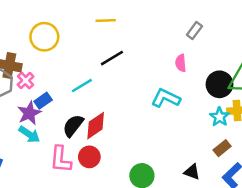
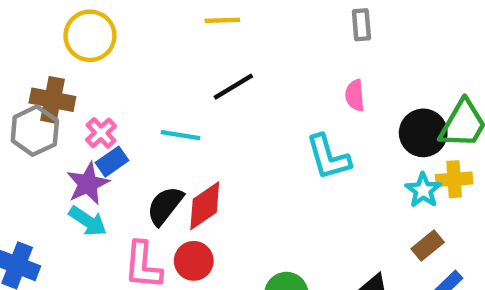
gray rectangle: (194, 30) -> (361, 25), moved, turned -42
yellow circle: (44, 37) -> (90, 36), moved
pink cross: (26, 81) -> (101, 133), moved
cyan line: (82, 86) -> (180, 135), turned 40
cyan L-shape: (166, 98) -> (328, 157), turned -132

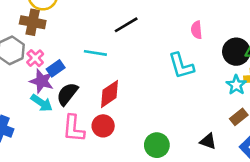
brown cross: (52, 100) -> (33, 22), moved
pink cross: (101, 133) -> (35, 58), moved
purple star: (88, 184) -> (42, 81), turned -30
black semicircle: (165, 206) -> (67, 94), moved

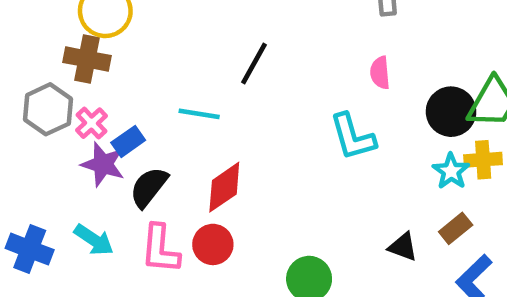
black line: (126, 25) -> (254, 64), turned -30
cyan arrow: (42, 103) -> (94, 240), moved
black triangle: (208, 141) -> (403, 247), moved

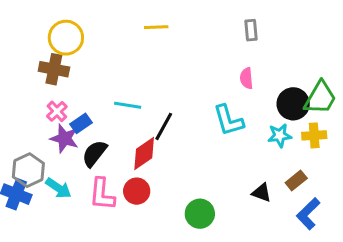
black line: (254, 64) -> (164, 126), moved
gray hexagon: (48, 109) -> (28, 170), moved
cyan star: (451, 171) -> (280, 135), moved, turned 30

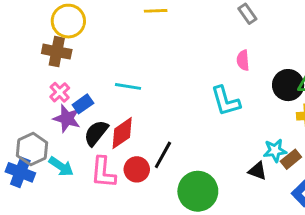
gray rectangle: (251, 30) -> (247, 14), turned -30
black line: (164, 126) -> (163, 155), moved
cyan star: (280, 135) -> (275, 150), moved
red diamond: (144, 153) -> (122, 133), moved
green circle: (200, 214) -> (198, 191), size x1.4

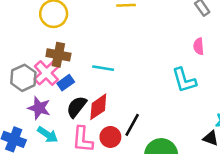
brown cross: (57, 52) -> (58, 55), moved
pink cross: (60, 92) -> (46, 73), size x1.5
purple star: (67, 118) -> (39, 108), moved
gray hexagon: (32, 149) -> (23, 78), moved

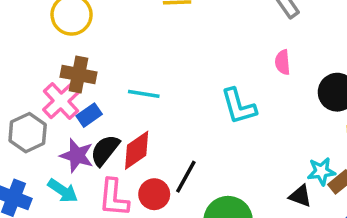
gray hexagon: (23, 78) -> (28, 133), moved
cyan L-shape: (184, 80) -> (239, 106), moved
purple star: (39, 108) -> (77, 156), moved

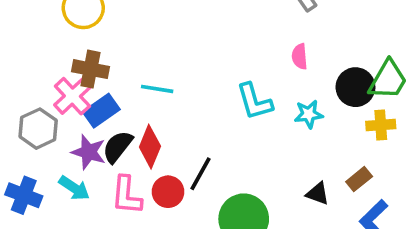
blue rectangle: (89, 115) -> (101, 111), size x1.4
red diamond: (137, 150) -> (150, 147), turned -33
cyan star: (321, 171) -> (309, 114), moved

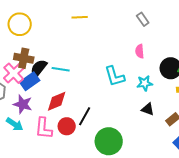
black semicircle: (117, 147) -> (39, 68), moved
red diamond: (150, 147) -> (57, 101), turned 45
black triangle: (318, 194) -> (148, 109), moved

